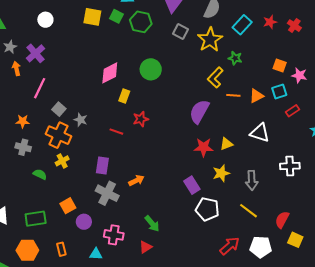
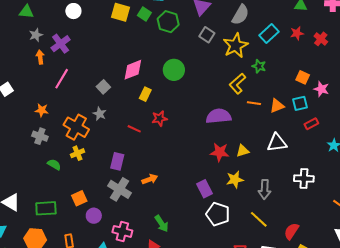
gray square: (59, 109) -> (103, 87), moved
purple semicircle: (199, 111) -> (219, 116), turned 50
white triangle: (260, 133) -> (277, 143), turned -30

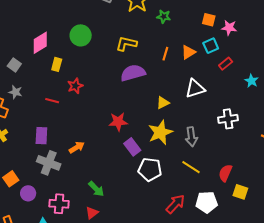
yellow L-shape: (238, 84) -> (126, 44), moved, turned 65
orange line: (254, 103) -> (165, 54), turned -72
red star: (220, 152) -> (118, 122), moved
yellow star: (235, 180) -> (160, 132), size x1.4

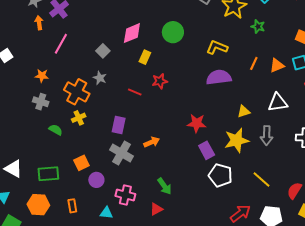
gray arrow: (191, 137) -> (267, 135), moved

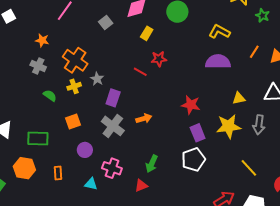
gray star: (100, 78) -> (97, 79), moved
red line: (135, 92) -> (140, 72), moved
orange square: (81, 163) -> (73, 121), moved
white pentagon: (220, 175) -> (193, 159), moved, turned 30
green arrow: (164, 186) -> (152, 164), turned 54

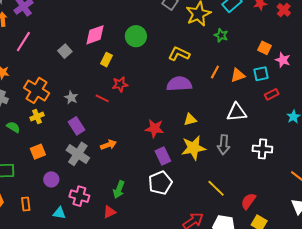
gray star: (97, 79) -> (71, 97), moved
purple rectangle: (113, 98) -> (77, 126), turned -48
yellow triangle: (239, 98) -> (190, 120), moved

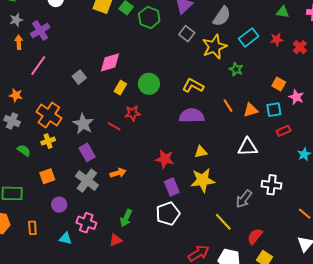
green circle: (136, 36) -> (149, 84), moved
orange line: (215, 72) -> (228, 106), turned -64
gray star: (71, 97) -> (83, 124), size x1.5
gray arrow: (224, 145) -> (244, 199), moved, turned 30

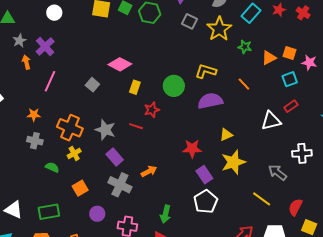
pink diamond: (110, 62) -> (120, 64), turned 55
green circle: (149, 84) -> (174, 86), moved
orange triangle: (251, 110) -> (269, 58), moved
red rectangle: (284, 131) -> (291, 106), moved
gray arrow: (244, 199) -> (277, 173), turned 102

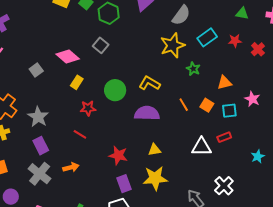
gray square: (189, 21) -> (101, 45), moved
orange square: (289, 53) -> (207, 105), moved
orange triangle: (269, 58) -> (224, 83), moved
red line: (136, 126) -> (80, 134), moved
white cross: (302, 153) -> (224, 186), turned 36

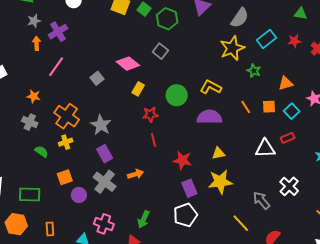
orange square: (207, 105) -> (269, 107), turned -32
cyan square: (229, 111) -> (292, 111), turned -35
red line: (80, 134) -> (153, 140), moved, turned 48
purple circle: (11, 197) -> (79, 195), moved

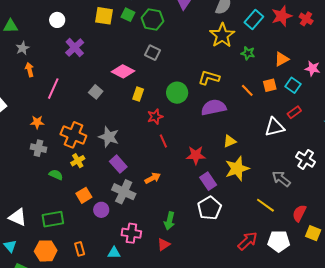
purple cross: (58, 32) -> (75, 48), moved
red star: (294, 41) -> (282, 16), size x1.5

